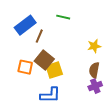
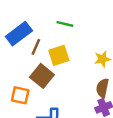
orange square: (25, 67) -> (20, 95), moved
yellow square: (54, 70) -> (59, 55), moved

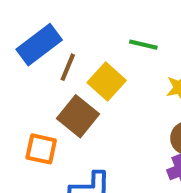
green line: (65, 24) -> (143, 45), moved
yellow square: (59, 55) -> (107, 81), turned -30

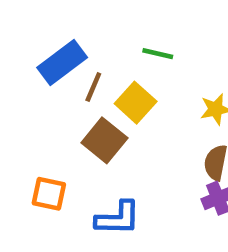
green line: (143, 45) -> (158, 54), moved
orange square: (41, 149) -> (49, 194), moved

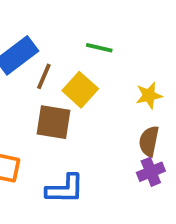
brown square: (104, 140) -> (53, 122), turned -30

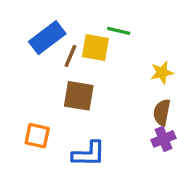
yellow square: (80, 90) -> (95, 48), moved, turned -32

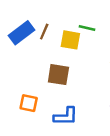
blue rectangle: (47, 38) -> (21, 33), moved
brown line: (70, 56) -> (44, 32), moved

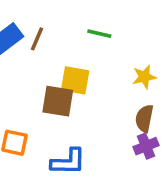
yellow square: (70, 40) -> (75, 80), moved

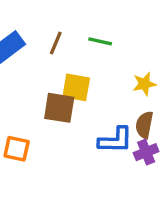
brown line: (37, 39) -> (56, 43), moved
blue L-shape: (68, 162) -> (115, 140), moved

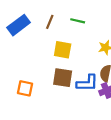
brown square: (59, 108) -> (63, 78), moved

